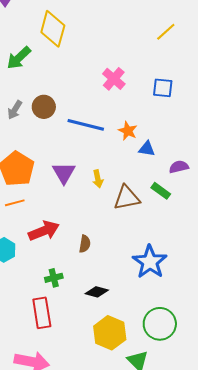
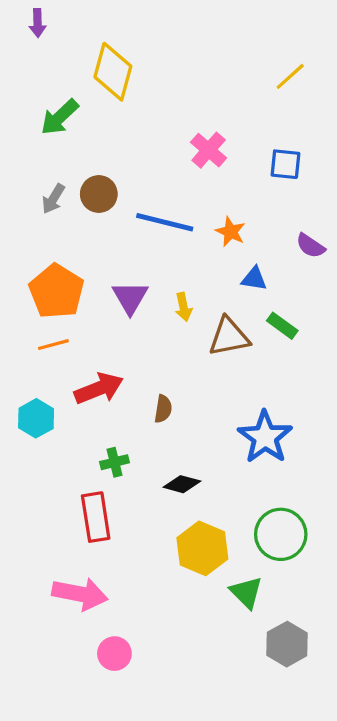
blue triangle: (147, 149) -> (254, 279), moved
purple semicircle: (179, 167) -> (311, 246), moved, turned -132

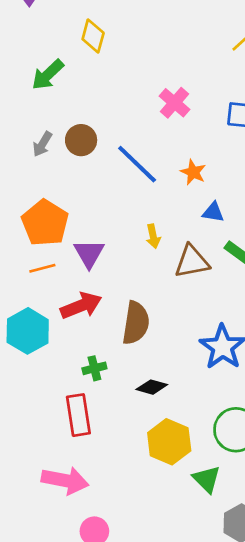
yellow diamond: (113, 72) -> (93, 36), size x0.7
blue line: (165, 222) -> (137, 164), turned 30
purple triangle: (130, 298) -> (89, 254), moved
brown semicircle: (163, 409) -> (136, 323), size x1.8
cyan hexagon: (36, 418) -> (28, 331), size x1.4

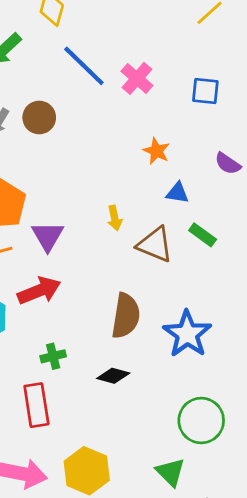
blue line: (137, 164) -> (84, 66), moved
brown triangle: (192, 262) -> (155, 245), turned 33
brown semicircle: (136, 323) -> (126, 316), moved
yellow hexagon: (169, 442) -> (87, 471), moved

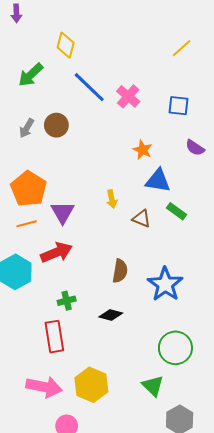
purple semicircle: (228, 164) -> (195, 148), moved
blue triangle: (177, 193) -> (158, 181), size x1.5
brown triangle: (155, 245) -> (142, 219), size x0.7
brown semicircle: (126, 316) -> (120, 271), size x0.7

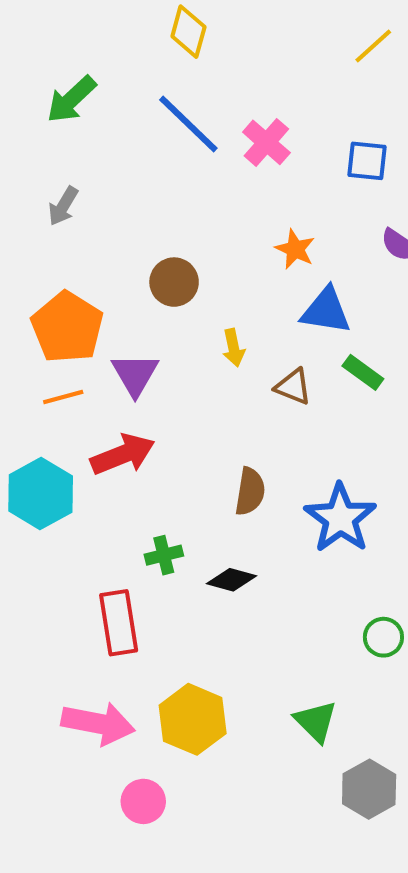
yellow diamond: (66, 45) -> (188, 32), moved
brown circle: (56, 125) -> (174, 282), moved
green cross: (67, 301) -> (164, 555), moved
green circle: (175, 348) -> (383, 637), moved, size x0.6

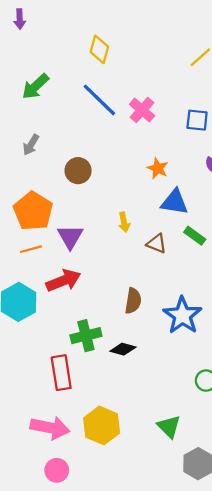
brown circle: (174, 282) -> (78, 171), moved
green cross: (164, 555) -> (86, 336), size x1.5
pink circle: (143, 801) -> (57, 470), moved

